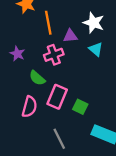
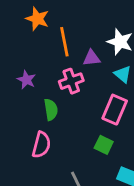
green semicircle: (37, 78) -> (51, 110), turned -140
pink rectangle: (57, 97) -> (115, 110), moved

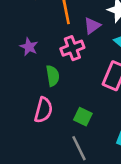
purple triangle: (92, 58) -> (92, 26), turned -30
green square: (104, 145) -> (83, 117), moved

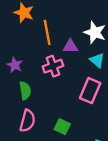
purple triangle: (92, 26) -> (70, 46), turned 35
green semicircle: (53, 76) -> (25, 91), moved

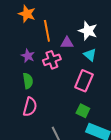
purple star: (15, 65) -> (28, 56), moved
green square: (62, 127) -> (83, 111), moved

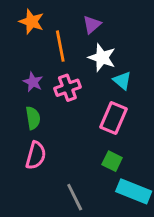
white star: (88, 31) -> (102, 58), moved
purple triangle: (67, 43) -> (92, 24), moved, turned -40

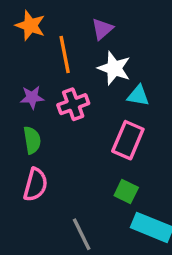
cyan triangle: (122, 81) -> (138, 96), turned -30
purple star: (33, 82) -> (32, 97), turned -30

